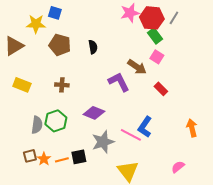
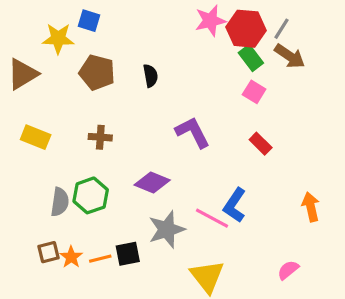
brown arrow: (137, 67) -> (290, 56), moved

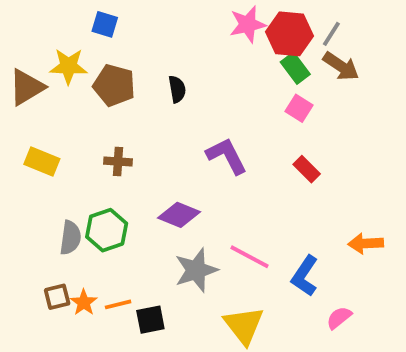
yellow star: (58, 38) -> (69, 66), moved
blue L-shape: (235, 205) -> (305, 276), moved
orange arrow: (311, 207) -> (366, 243), turned -80
black square: (128, 254) -> (150, 320), moved

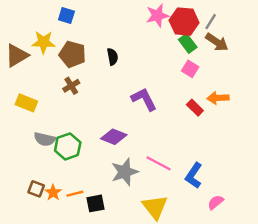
brown cross: (118, 162) -> (71, 86), moved, turned -35
gray semicircle: (70, 238) -> (45, 139), moved, turned 95
orange arrow: (366, 243) -> (218, 98), moved
brown square: (57, 297) -> (36, 189), turned 35

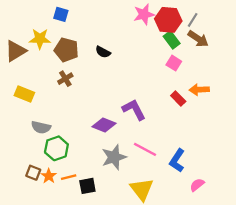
black semicircle: (113, 57) -> (103, 52), turned 128
purple L-shape: (144, 99) -> (134, 110), moved
green hexagon: (68, 146) -> (56, 148), moved

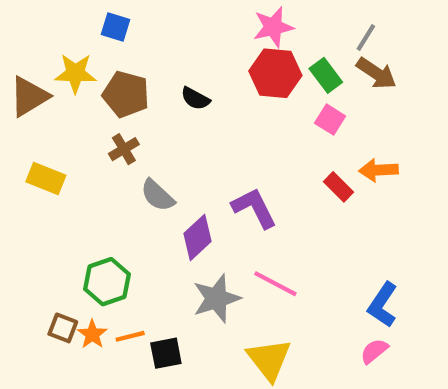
red hexagon: (168, 20) -> (275, 73), moved
purple diamond: (104, 125) -> (197, 237), turned -65
gray semicircle: (41, 127) -> (157, 195), moved, turned 30
blue L-shape: (177, 161) -> (383, 305), moved

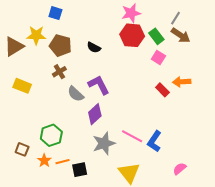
purple L-shape: (254, 208) -> (99, 85), moved
blue L-shape: (383, 305) -> (154, 141), moved
brown square: (63, 328) -> (22, 149), moved

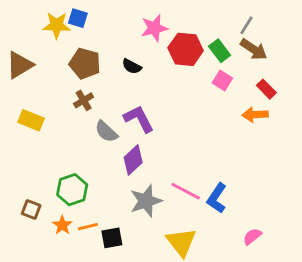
pink star: (131, 13) -> (154, 28), moved
yellow star: (36, 35) -> (57, 25), moved
red rectangle: (162, 90) -> (266, 89), moved

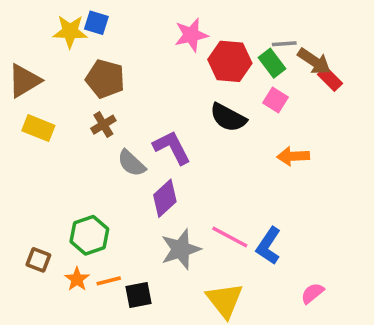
gray line: (247, 25) -> (284, 44), moved, turned 54
black semicircle: (132, 66) -> (228, 118), moved, size x1.5
red rectangle: (266, 89) -> (330, 79), moved
orange arrow: (255, 115) -> (293, 156), moved
yellow rectangle: (31, 120) -> (38, 128), moved

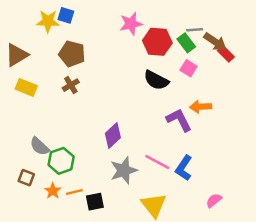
purple L-shape: (172, 147) -> (179, 120), moved
gray semicircle: (131, 163) -> (40, 146), moved

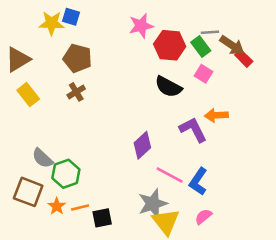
yellow rectangle: (26, 87) -> (28, 95), turned 30
purple diamond: (113, 136) -> (142, 145), moved
gray star: (124, 170) -> (153, 204), moved
brown square: (26, 178) -> (28, 192), size x1.6
pink semicircle: (214, 200) -> (203, 217), moved

